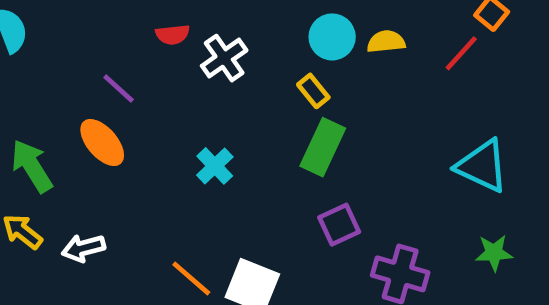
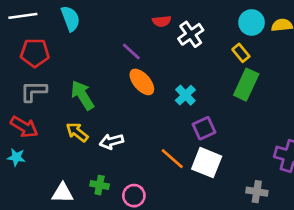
orange ellipse: (102, 143) -> (142, 82), moved
purple square: (339, 225) -> (204, 128), moved

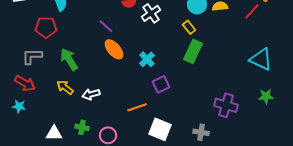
red pentagon: (35, 53) -> (46, 27), moved
orange line: (172, 159) -> (137, 107), turned -60
white square: (207, 163) -> (160, 129), moved

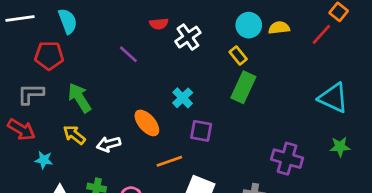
orange ellipse: (114, 49) -> (147, 123), moved
purple square: (161, 84) -> (201, 131), turned 36
cyan star: (19, 106) -> (44, 160), moved

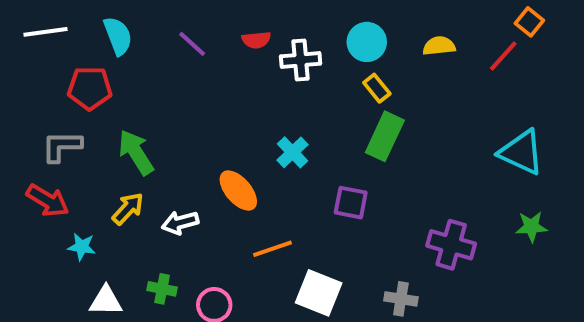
cyan circle: (249, 25) -> (367, 42), moved
white cross: (188, 37) -> (301, 60), turned 30
purple line: (128, 54) -> (192, 44), moved
purple square: (201, 131) -> (351, 203), moved
yellow arrow: (74, 135) -> (128, 209), turned 95

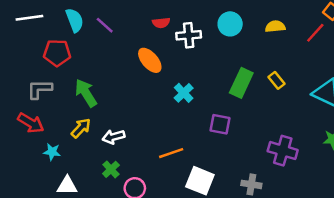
purple line: (192, 44) -> (105, 25), moved
yellow rectangle: (377, 88) -> (276, 80), moved
orange ellipse: (238, 190) -> (150, 60), moved
green cross: (162, 289) -> (111, 169), moved, turned 36

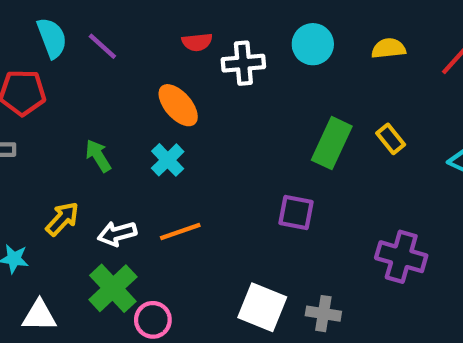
green arrow: (86, 93) -> (98, 156), moved, size x0.7
cyan cross: (184, 93) -> (168, 160), moved
orange line: (171, 153) -> (180, 231), moved
green cross: (111, 169) -> (113, 288), size x1.6
gray cross: (251, 184) -> (323, 314), moved

